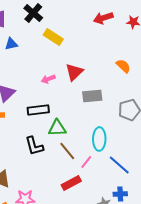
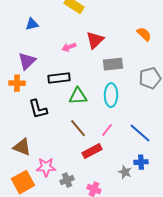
blue triangle: (11, 44) -> (32, 24), moved
cyan ellipse: (99, 139) -> (111, 95), moved
black L-shape: (34, 146) -> (38, 109), moved
brown line: (67, 151) -> (78, 128), moved

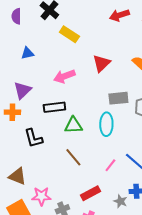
red triangle: (95, 40) -> (101, 63), moved
pink arrow: (69, 47) -> (64, 76), size x1.5
gray rectangle: (113, 64) -> (118, 98), moved
pink line: (107, 130) -> (110, 165), moved
red rectangle: (92, 151) -> (90, 193), moved

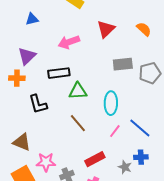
cyan ellipse: (106, 124) -> (111, 103), moved

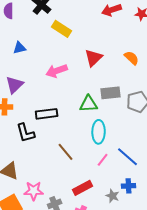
black rectangle: (59, 73) -> (47, 114), moved
green triangle: (78, 91) -> (89, 104), moved

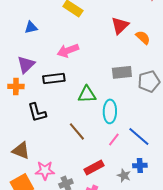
red triangle: (94, 58) -> (120, 25), moved
green triangle: (89, 104) -> (87, 94), moved
black rectangle: (47, 114) -> (54, 78), moved

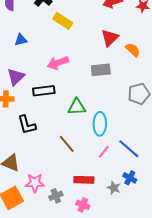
gray rectangle: (122, 72) -> (101, 70), moved
blue cross: (140, 165) -> (130, 178), turned 32
red rectangle: (94, 167) -> (84, 180), turned 30

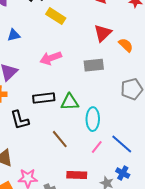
black rectangle: (44, 91) -> (44, 98), moved

